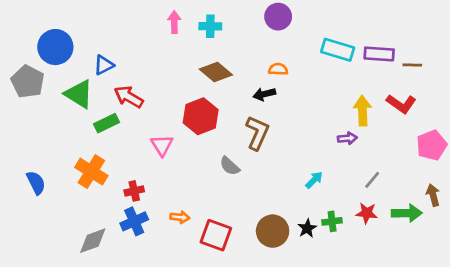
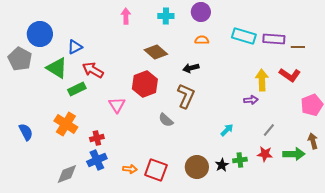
cyan cross: (210, 26) -> (166, 16), moved
orange semicircle: (278, 69) -> (202, 40), moved
orange arrow: (180, 217) -> (130, 169), moved

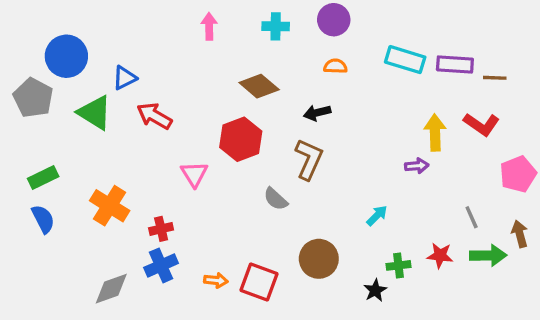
green rectangle: (77, 89) -> (43, 177), moved
gray line: (269, 130) -> (472, 217), moved, turned -64
black star: (222, 165) -> (375, 290), moved
brown circle: (197, 167) -> (319, 259), moved

